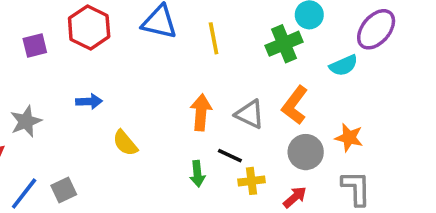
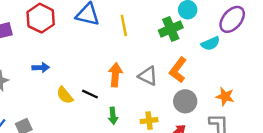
orange star: (349, 138) -> (225, 96), moved
black line: (230, 156) -> (90, 94), moved

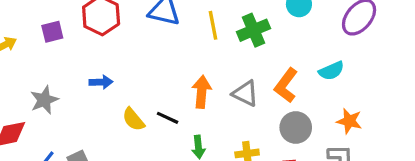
green cross: (171, 29) -> (254, 30), moved
cyan semicircle: (211, 43) -> (331, 71), moved

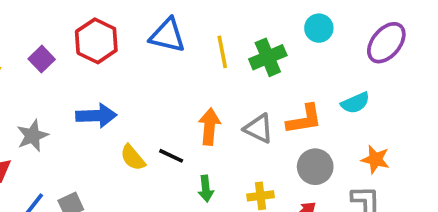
purple square: (52, 32) -> (42, 59), turned -30
blue arrow: (101, 82) -> (96, 116), size x1.5
orange L-shape: (286, 85) -> (304, 119), turned -136

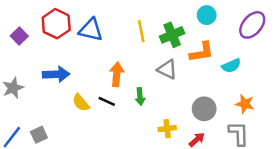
blue triangle: (167, 35) -> (91, 30), moved
orange L-shape: (304, 119) -> (202, 52), moved
orange arrow: (209, 127) -> (117, 74), moved
gray triangle: (259, 128) -> (167, 69), moved
green arrow: (206, 189) -> (140, 96), moved

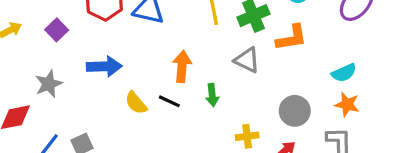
purple square: (19, 36) -> (57, 30), moved
cyan semicircle: (231, 66) -> (344, 73), moved

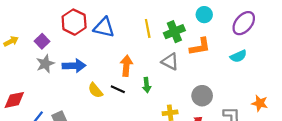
cyan semicircle: (344, 73) -> (238, 56), moved
gray star: (49, 84) -> (45, 64), moved
orange star: (347, 105) -> (260, 103), moved

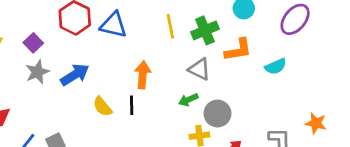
cyan semicircle: (238, 56) -> (276, 66), moved
blue arrow: (74, 66) -> (75, 75), turned -30
green arrow: (147, 85) -> (188, 100), moved, turned 72
black line: (118, 89) -> (132, 105), turned 64
gray circle: (202, 96) -> (217, 114), moved

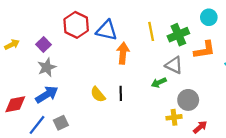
blue arrow: (75, 75) -> (47, 94), moved
orange arrow: (143, 75) -> (123, 53), moved
green arrow: (188, 100) -> (159, 83), moved

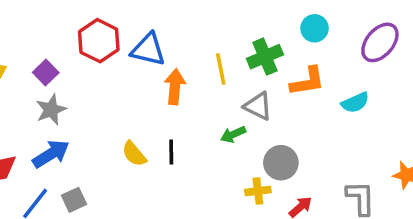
yellow line: (151, 31) -> (221, 69), moved

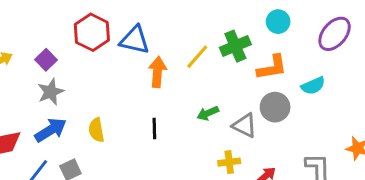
yellow line: (221, 69) -> (197, 57), turned 52
gray triangle: (258, 106) -> (244, 125), moved
yellow semicircle: (134, 154) -> (96, 130), moved, turned 30
gray circle: (281, 163) -> (275, 107), moved

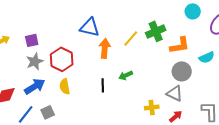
cyan circle: (278, 22) -> (193, 11), moved
red hexagon: (92, 32) -> (62, 59), moved
purple square: (46, 60) -> (32, 40), turned 32
green arrow: (208, 113) -> (126, 75), moved
gray triangle: (244, 125) -> (175, 93), moved

